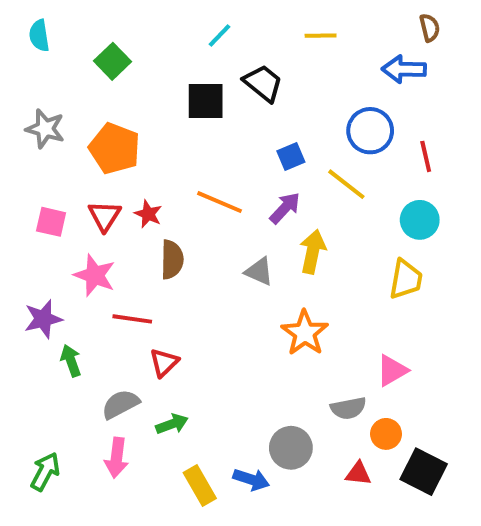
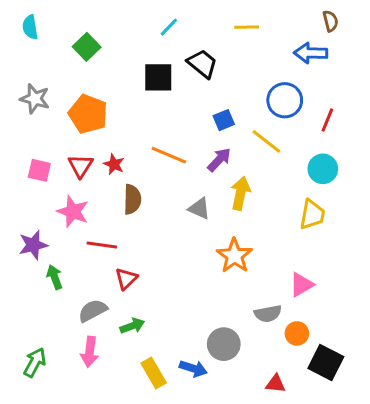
red line: (426, 156) -> (327, 120), turned 35
red triangle: (358, 474) -> (276, 384), moved

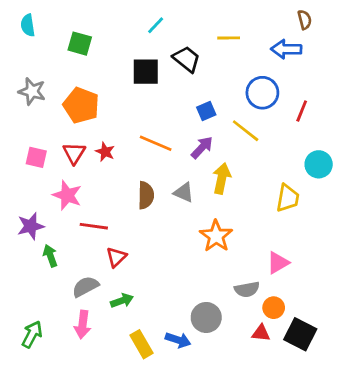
yellow line: (247, 27) -> (229, 38), moved
green square: (87, 47) -> (80, 44), turned -30
cyan circle: (323, 169) -> (319, 164), moved
brown semicircle: (132, 199) -> (146, 195), moved
red triangle: (276, 384) -> (261, 333), moved

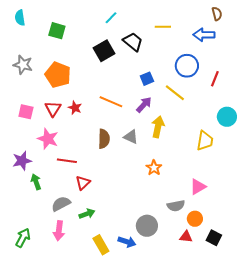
black square: (146, 72) -> (104, 51), turned -30
orange star: (216, 236) -> (154, 168), size x0.7
black square: (300, 334) -> (214, 238), size x0.7

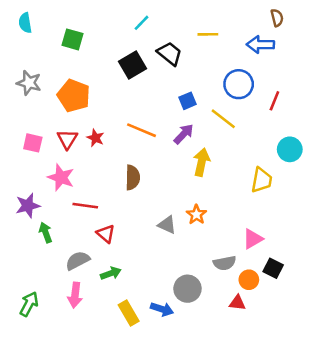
gray triangle: (131, 137) -> (167, 225), moved
red triangle: (83, 183) -> (106, 234), turned -35
black square: (214, 238) -> (273, 268), moved

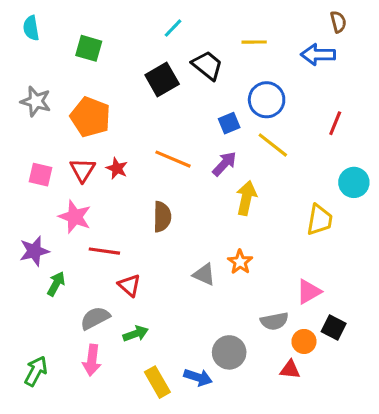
blue circle: (239, 84) -> (267, 100), moved
green arrow: (46, 232) -> (56, 284), turned 48

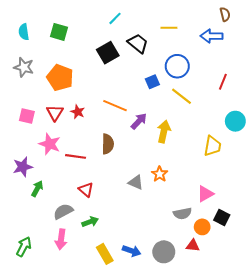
cyan semicircle: (31, 28) -> (24, 32), moved
purple arrow: (224, 164) -> (139, 121), moved
red line: (104, 251) -> (76, 156), moved
gray circle: (229, 352) -> (164, 252), moved

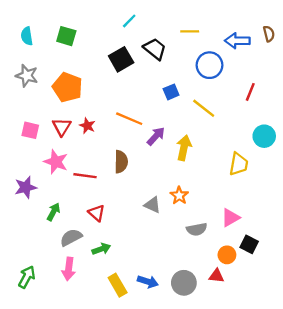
brown semicircle: (225, 14) -> (269, 34), moved
blue circle: (177, 66) -> (209, 65), moved
green arrow: (37, 189) -> (54, 212), moved
gray semicircle: (182, 213) -> (197, 229), moved

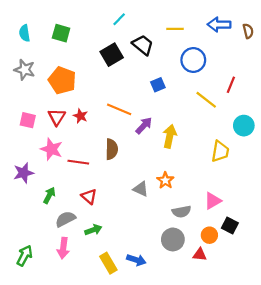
blue arrow: (237, 41) -> (219, 25), moved
yellow line: (204, 108) -> (206, 100), moved
gray circle: (184, 283) -> (173, 239), moved

